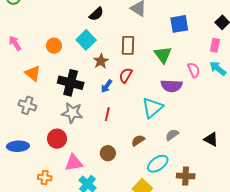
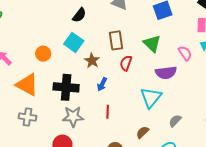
orange triangle: (33, 73) -> (27, 85), size x1.4
red semicircle: (126, 75) -> (126, 63), moved

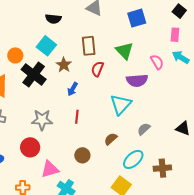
black semicircle: (79, 15) -> (53, 19), turned 56
black cross: (66, 87) -> (34, 74), moved, turned 30

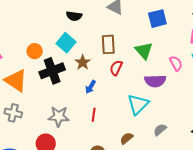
black cross: (34, 74) -> (52, 71), turned 30

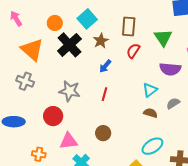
black cross: (52, 71) -> (69, 45), turned -30
cyan triangle: (138, 104) -> (150, 90), size x0.7
gray semicircle: (160, 130) -> (173, 103), moved
brown semicircle: (127, 138) -> (150, 113), moved, turned 48

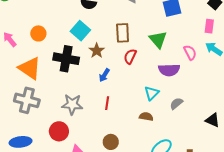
orange circle: (55, 23) -> (38, 33), moved
black cross: (69, 45) -> (66, 59), turned -30
gray cross: (25, 81) -> (27, 100), size x1.4
brown semicircle: (150, 113) -> (146, 117), moved

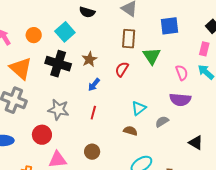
cyan square: (80, 31) -> (65, 32), moved
brown rectangle: (123, 33) -> (129, 39), moved
purple semicircle: (169, 70) -> (180, 100), moved

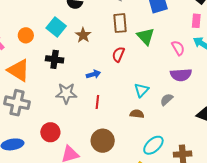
brown star: (89, 59) -> (83, 35), moved
black cross: (58, 64) -> (55, 59), size x0.7
blue arrow: (94, 85) -> (93, 74), turned -136
gray star: (58, 110) -> (66, 93), moved
brown circle: (92, 152) -> (103, 141), size x1.5

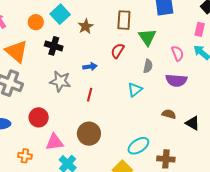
orange circle: (26, 35) -> (36, 22), moved
gray semicircle: (167, 100) -> (148, 66), moved, turned 136
brown semicircle: (137, 114) -> (169, 114), moved

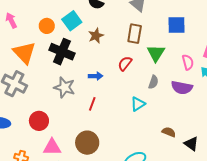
black cross: (54, 46) -> (62, 52), size x1.4
pink semicircle: (178, 53) -> (188, 62), moved
purple semicircle: (176, 80) -> (182, 88), moved

